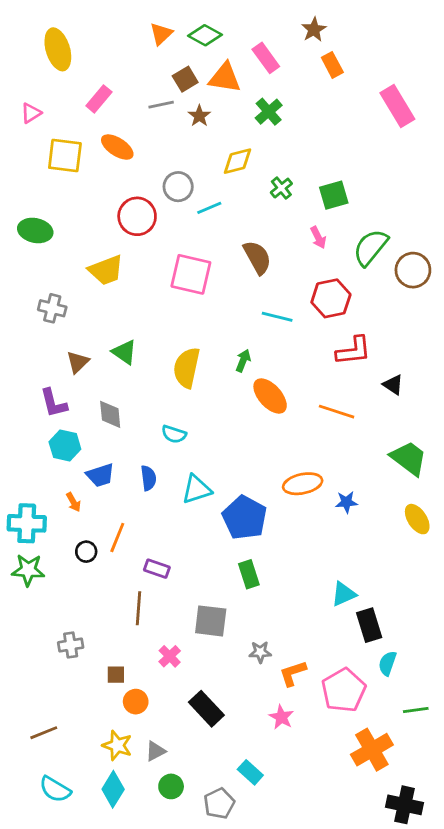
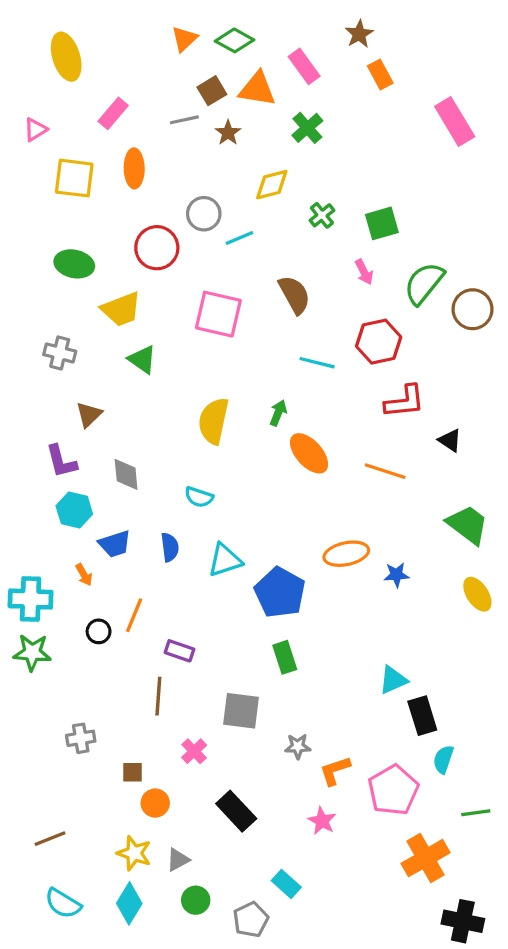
orange ellipse: (117, 147) -> (134, 168), turned 56
green ellipse: (35, 230) -> (74, 264), moved
green triangle: (124, 352) -> (142, 359), moved

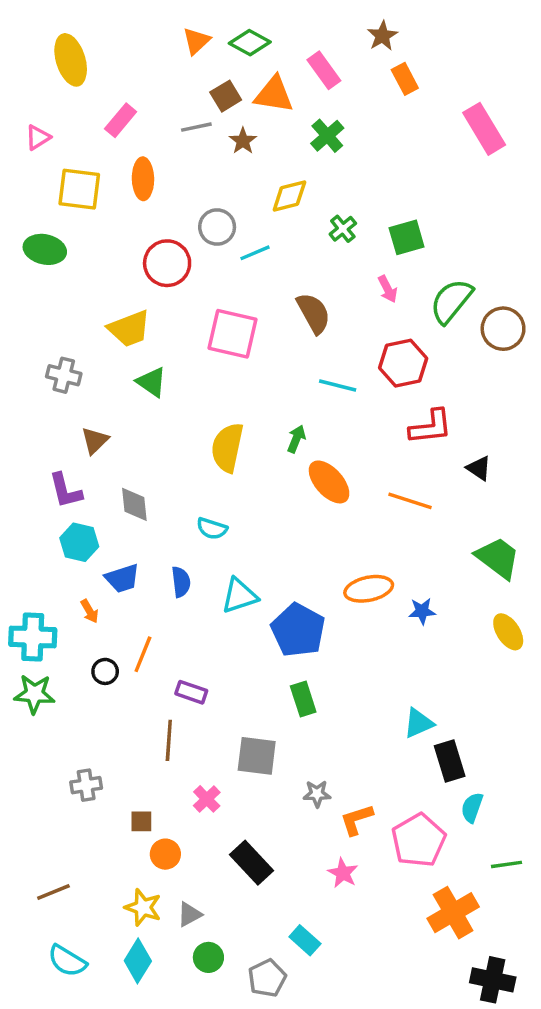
green ellipse: (74, 264) -> (45, 249), moved

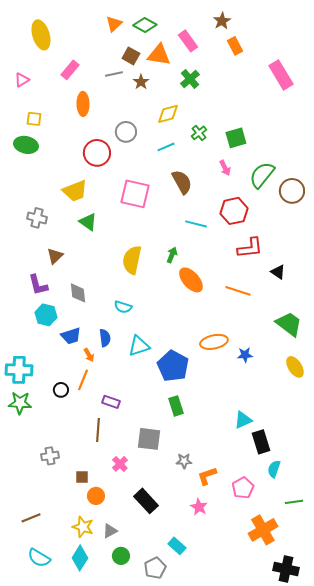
brown square: (226, 96) -> (131, 56), turned -30
yellow square: (79, 189) -> (34, 119), moved, size x0.6
cyan line: (255, 253) -> (166, 147), moved
orange arrow: (90, 611) -> (89, 355), moved
pink pentagon: (419, 840) -> (243, 488), size x0.7

